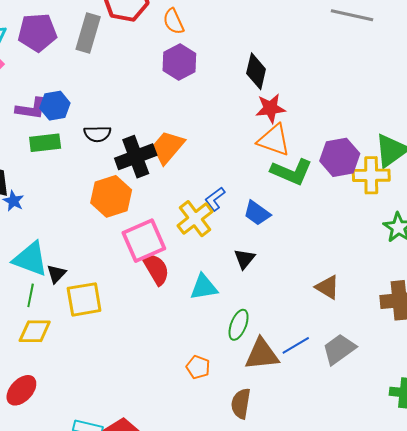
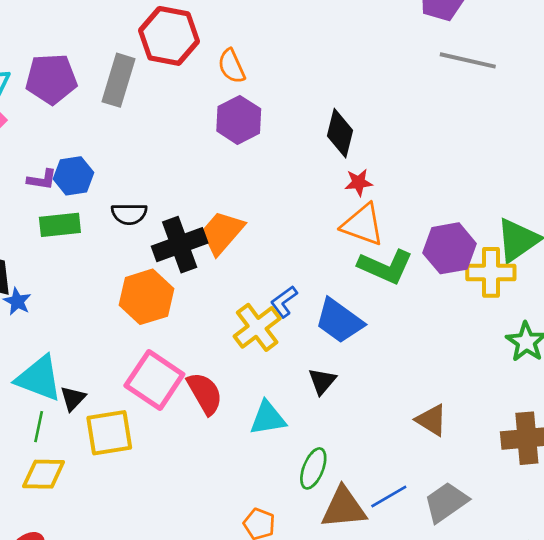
red star: (270, 108) -> (359, 182), size x0.7
purple L-shape: (31, 109) -> (42, 180), size x0.7
blue trapezoid: (257, 213) -> (339, 321), size x1.4
pink square: (144, 241) -> (154, 380), moved, turned -33

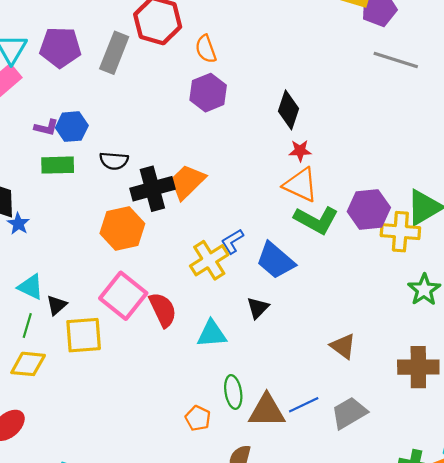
cyan triangle: (39, 378) -> (31, 287), size x0.7
green ellipse: (313, 468) -> (233, 392), moved, turned -36

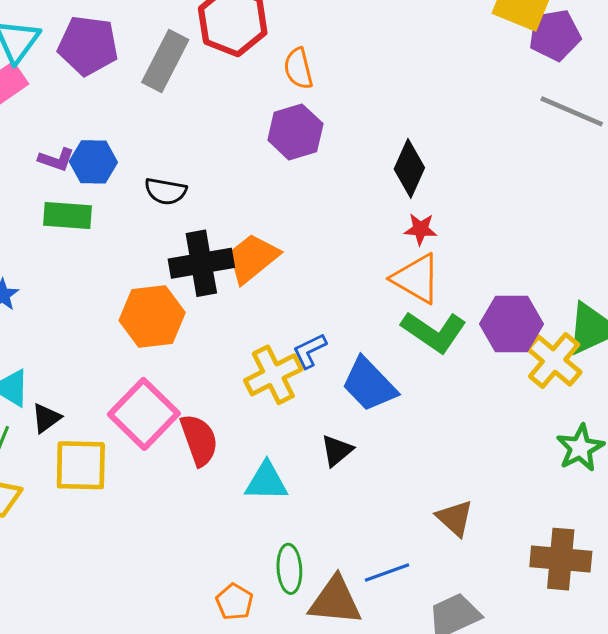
black semicircle: (114, 161) -> (166, 191), moved
yellow cross: (400, 232) -> (554, 361), turned 30
blue line: (304, 405) -> (387, 572), moved

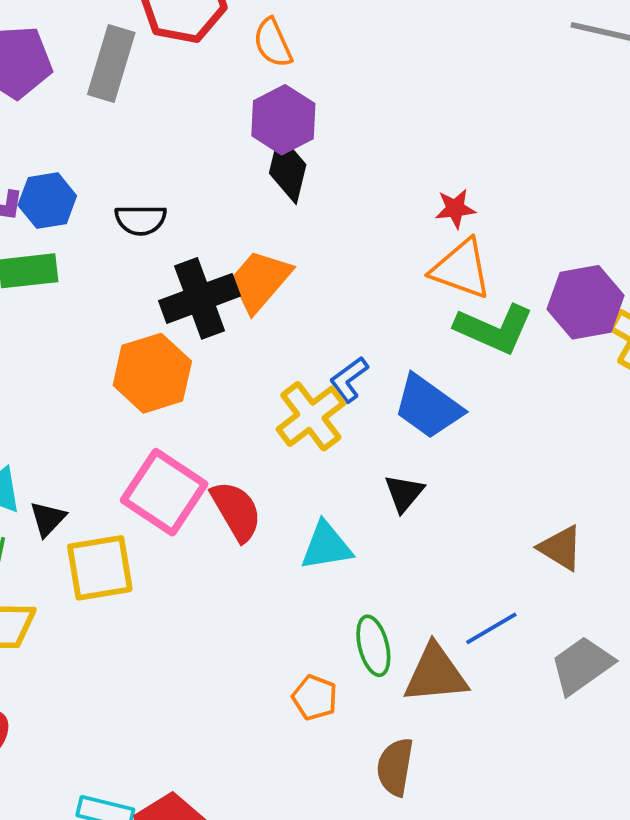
black diamond: (409, 168) -> (288, 169), moved

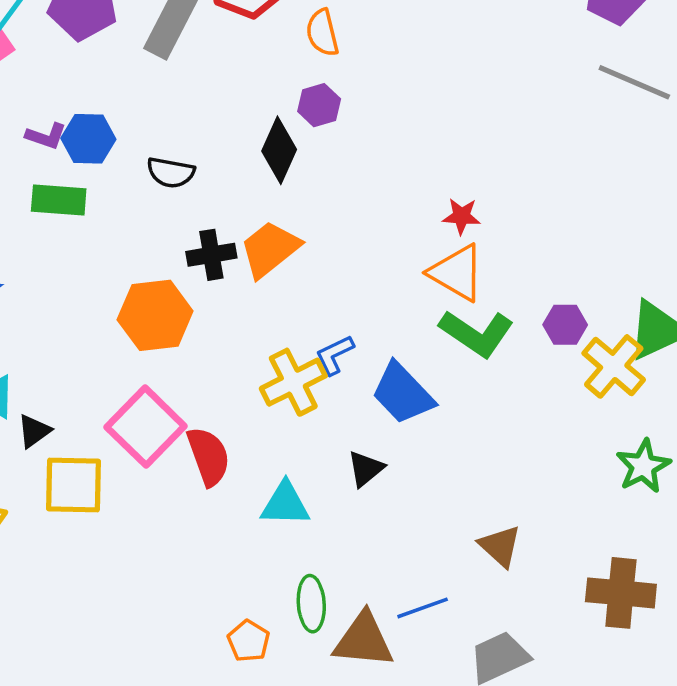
purple hexagon: (283, 120) -> (319, 105), size x0.7
black diamond: (288, 169) -> (279, 150), moved
black cross: (200, 298) -> (211, 255), size x0.7
purple hexagon: (586, 302) -> (565, 325), size x0.6

